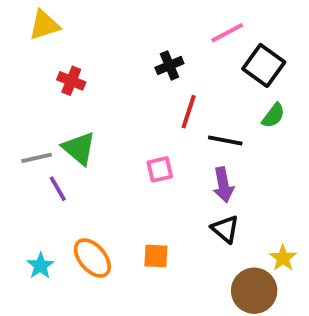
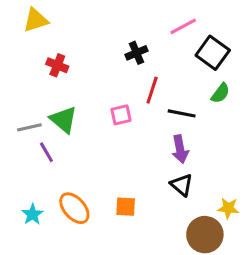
pink square: (160, 169) -> (121, 115), moved
yellow star: (283, 258) -> (228, 208), turned -30

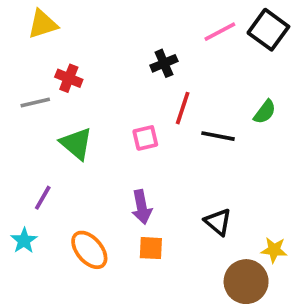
black square: (213, 53) -> (268, 30), moved
gray line: (29, 127) -> (35, 102), moved
purple arrow: (180, 149) -> (142, 207), moved
purple line: (46, 152) -> (43, 198), moved, turned 60
cyan star: (32, 214) -> (24, 241), moved

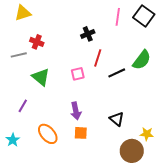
pink line: (220, 32) -> (118, 17), turned -54
green semicircle: (265, 112) -> (142, 60), size x1.5
black line: (218, 136) -> (117, 73), turned -36
cyan star: (24, 241) -> (13, 140), moved

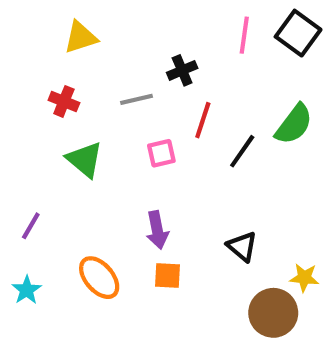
yellow triangle: (23, 13) -> (81, 37), moved
red cross: (37, 42) -> (64, 101), moved
gray line: (19, 55) -> (136, 99), moved
black line: (117, 73) -> (242, 151), turned -30
purple line: (23, 106) -> (31, 226), moved

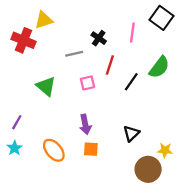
pink line: (244, 35) -> (132, 32), moved
black cross: (182, 70) -> (99, 38), turned -32
red cross: (64, 101) -> (24, 40), moved, size x1.5
black triangle: (242, 247) -> (131, 133), turned 36
cyan star: (27, 290) -> (15, 148), moved

